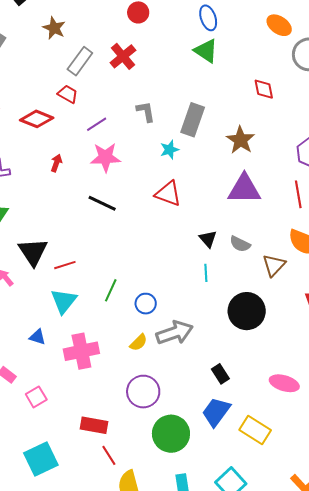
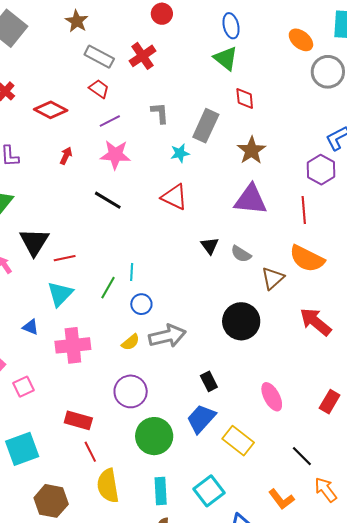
gray rectangle: (80, 61) -> (99, 57), turned 76
red diamond: (264, 89) -> (245, 99), moved
red trapezoid: (68, 94) -> (99, 89), moved
cyan line: (206, 273) -> (132, 272), moved
pink ellipse: (284, 383) -> (272, 397), turned 40

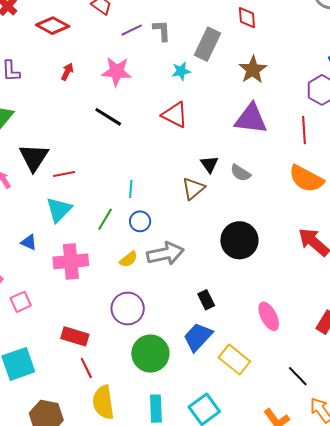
purple line: (110, 121) -> (132, 30), moved
brown triangle: (273, 278) -> (193, 188), moved
green line: (108, 288) -> (105, 219), moved

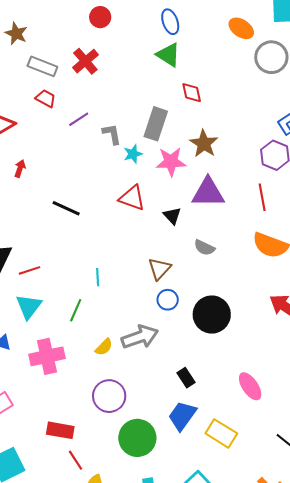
gray L-shape: (162, 31) -> (112, 134), moved
pink star: (117, 72) -> (171, 162), moved
black triangle: (209, 164) -> (172, 216), moved
blue circle: (140, 221) -> (168, 300), moved

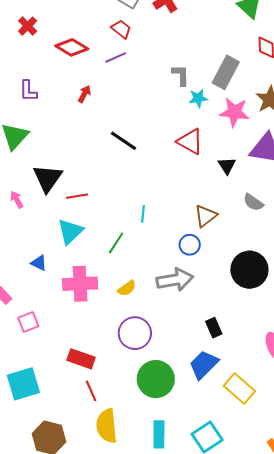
purple line: (79, 119) -> (116, 57), moved
blue circle: (168, 300) -> (190, 245), moved
yellow semicircle: (104, 347) -> (127, 288), moved

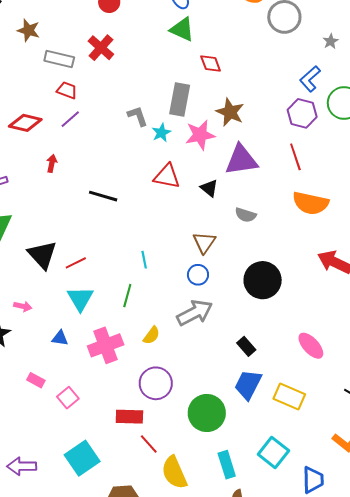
pink arrow: (17, 200) -> (23, 306), moved, turned 150
purple circle: (135, 333) -> (156, 383), moved

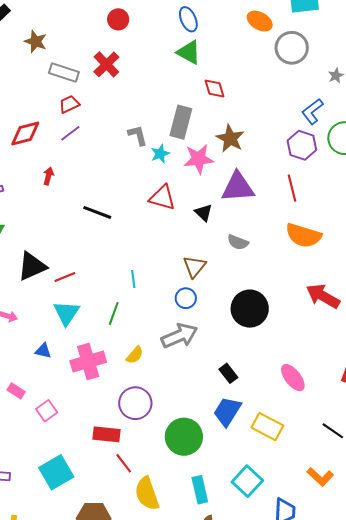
red trapezoid: (67, 90) -> (69, 104), turned -50
red diamond: (25, 123) -> (25, 134), turned -32
black triangle: (42, 255) -> (32, 266), turned 44

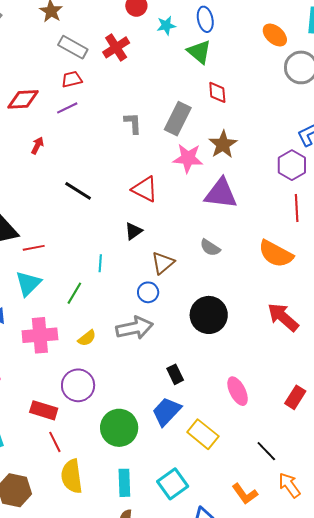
cyan star: (160, 154) -> (166, 26), moved
red line: (292, 188) -> (297, 208), moved
black triangle: (204, 213) -> (134, 231), moved, turned 30

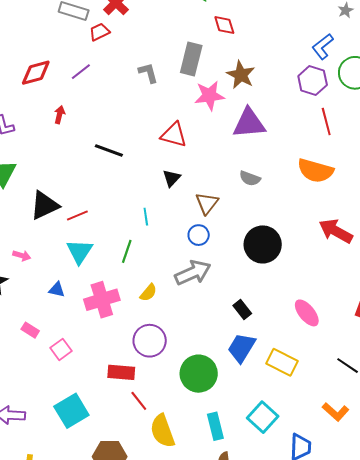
red trapezoid: (72, 79) -> (99, 32), moved

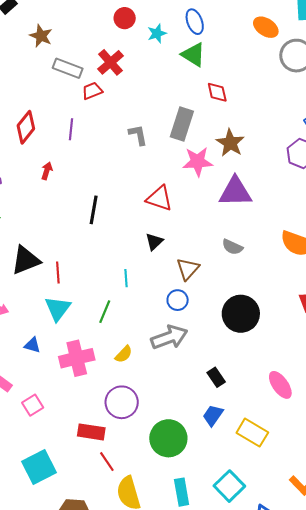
purple line: (81, 72) -> (71, 129), turned -50
red diamond: (36, 73) -> (26, 127), turned -40
black line: (109, 151) -> (94, 210), turned 76
red line: (77, 216) -> (58, 273), turned -75
blue trapezoid: (242, 348) -> (213, 415), size x0.7

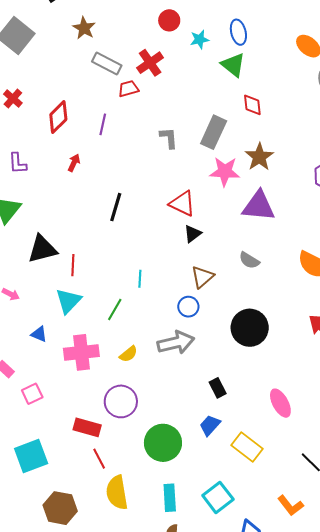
black triangle: (154, 242) -> (193, 234), moved

